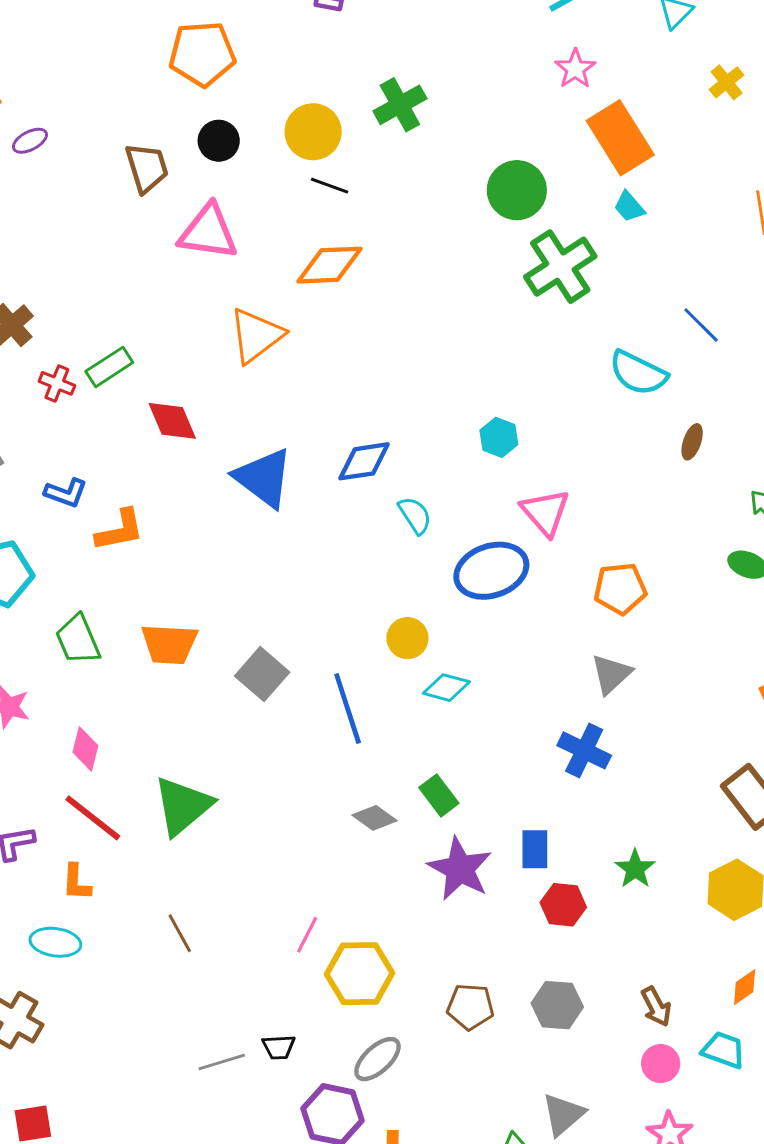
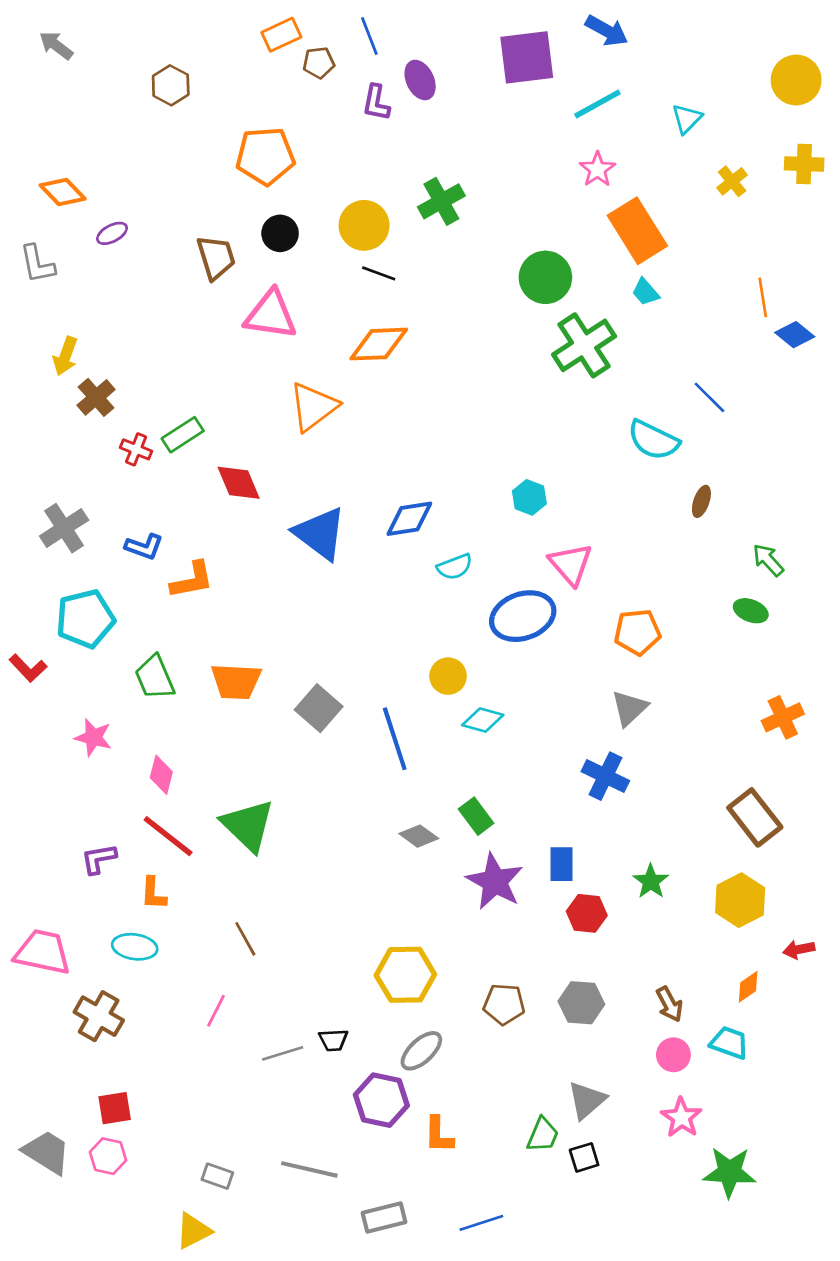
cyan semicircle: (415, 515) -> (455, 567), turned 102
green triangle: (183, 806) -> (248, 825), turned -36
pink line: (307, 935) -> (216, 1011), moved

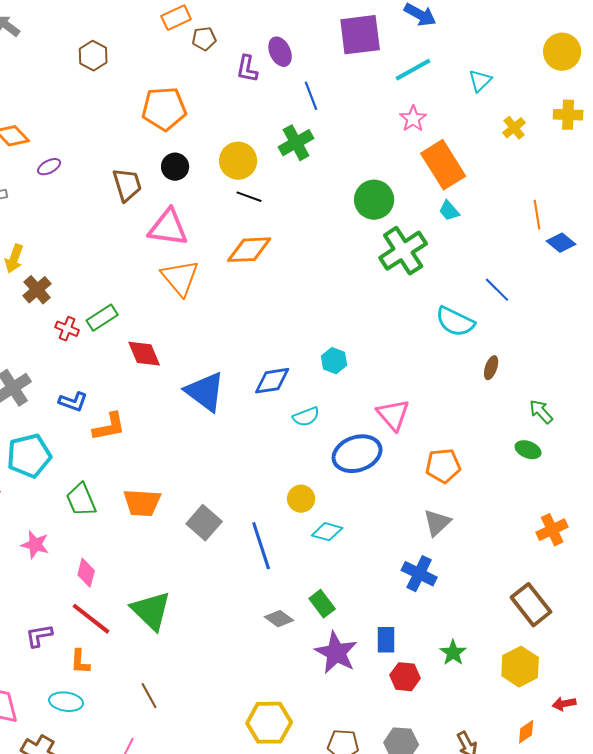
blue line: (369, 36) -> (311, 96), moved
orange triangle: (313, 407) -> (180, 278), moved, turned -33
cyan hexagon: (529, 497) -> (334, 361), moved

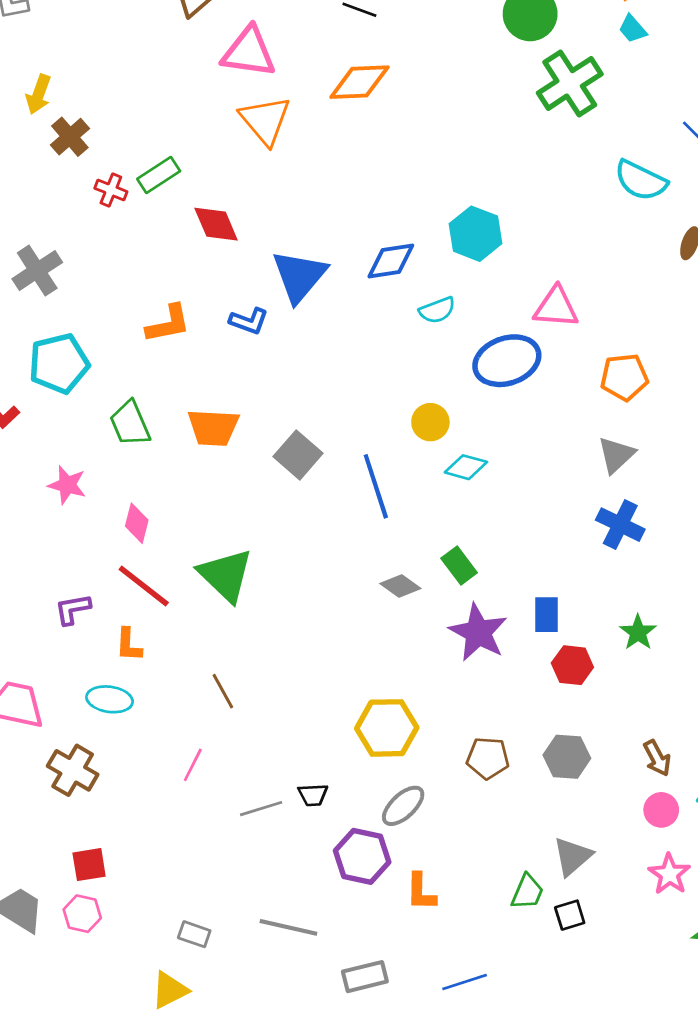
cyan hexagon: (334, 361) -> (475, 234), size x1.5
blue triangle: (205, 392) -> (299, 276), turned 33
blue L-shape: (73, 402) -> (249, 321), moved
pink triangle: (393, 415) -> (556, 307), turned -45
blue cross: (419, 574) -> (620, 525), moved

